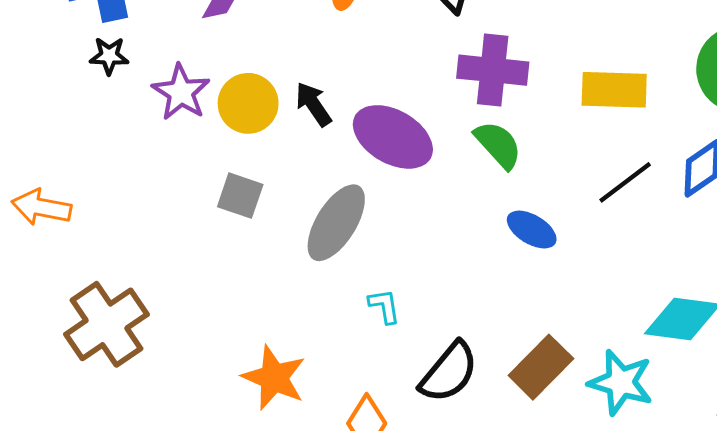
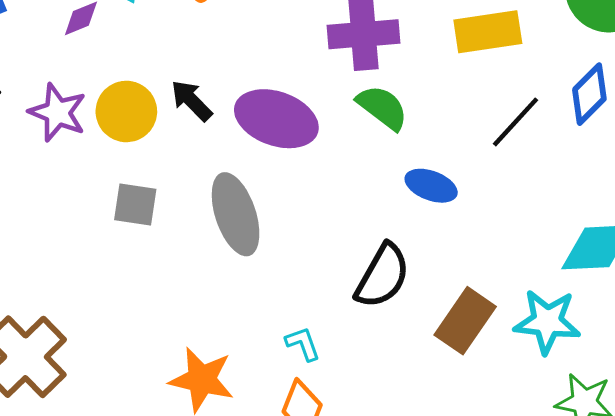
gray ellipse: (336, 223) -> (236, 214), turned -40
cyan L-shape: (384, 306) -> (303, 344), moved
black semicircle: (449, 372) -> (383, 276), moved

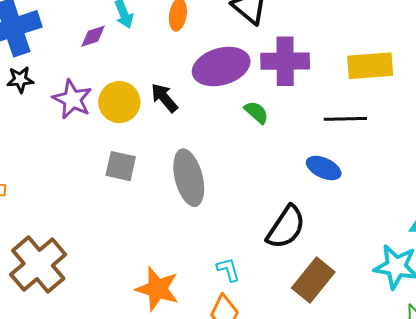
green semicircle: (382, 107) -> (256, 112), moved, size x0.7
purple ellipse: (276, 119) -> (221, 67), moved, turned -40
black line: (515, 122) -> (345, 119), moved, turned 42
brown rectangle: (465, 321) -> (313, 280), moved

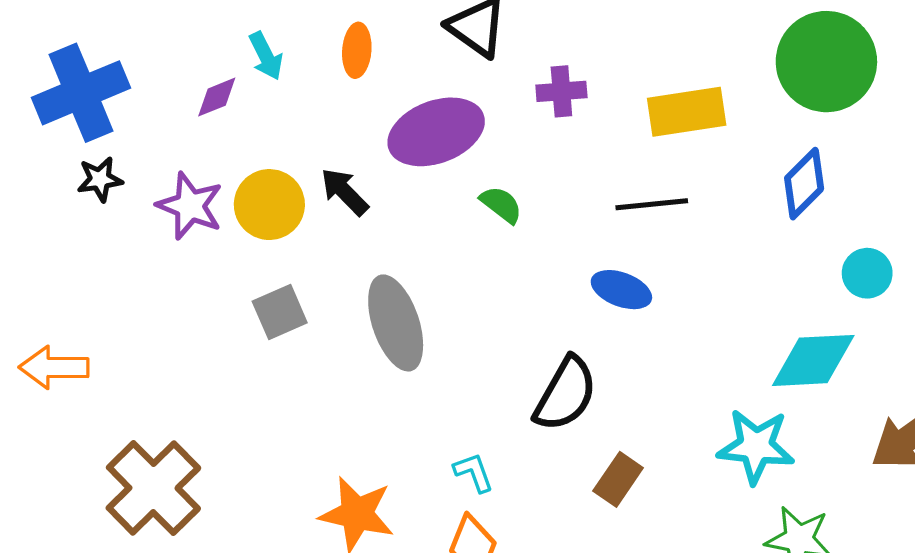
purple cross: (285, 61) -> (561, 91), moved, size x0.6
gray square: (121, 166) -> (280, 312), turned -32
brown rectangle: (313, 280) -> (618, 479), size x0.7

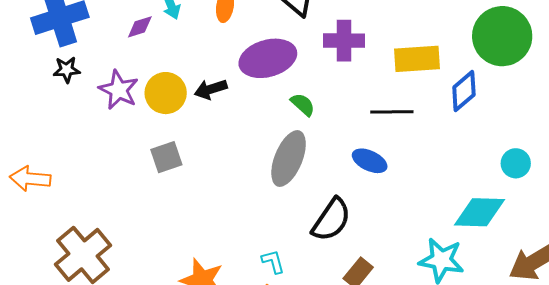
purple cross: (561, 91) -> (344, 41), size x1.4
blue diamond: (804, 184) -> (464, 91), moved
black arrow: (344, 192) -> (211, 89), turned -68
gray ellipse: (396, 323) -> (289, 159), moved, turned 36

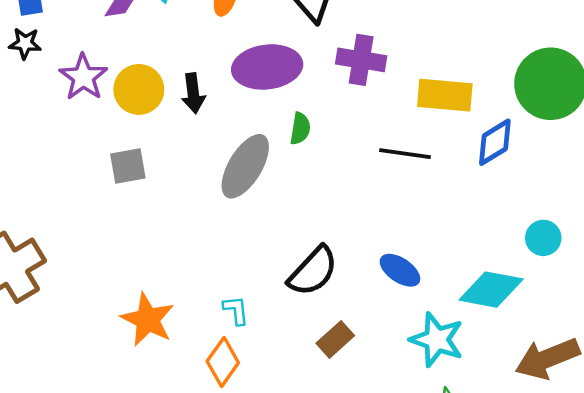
black arrow: (211, 89) -> (193, 93), turned -88
green semicircle: (303, 105) -> (300, 128), turned 48
gray ellipse: (289, 159) -> (245, 166), moved
blue ellipse: (370, 161) -> (400, 270), moved

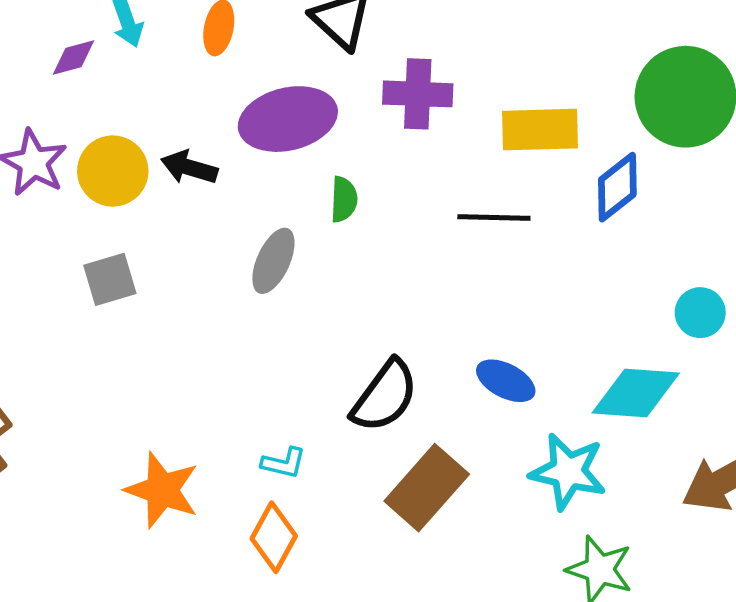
black arrow: (193, 93) -> (189, 167), turned 120
gray ellipse: (245, 166) -> (273, 261), size x0.7
cyan L-shape: (236, 310) -> (284, 463), turned 116
brown rectangle: (335, 339) -> (427, 488), size x1.6

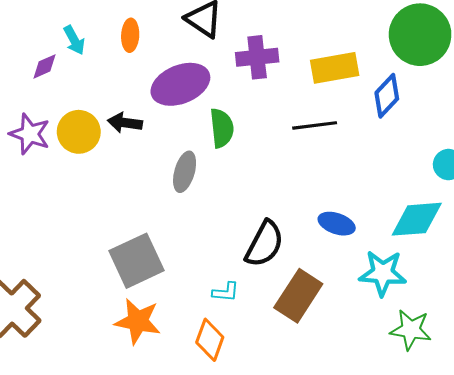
green semicircle: (344, 199) -> (222, 128), size x1.4
gray square: (110, 279) -> (136, 261), moved, size x1.6
cyan L-shape: (284, 463) -> (226, 292), moved

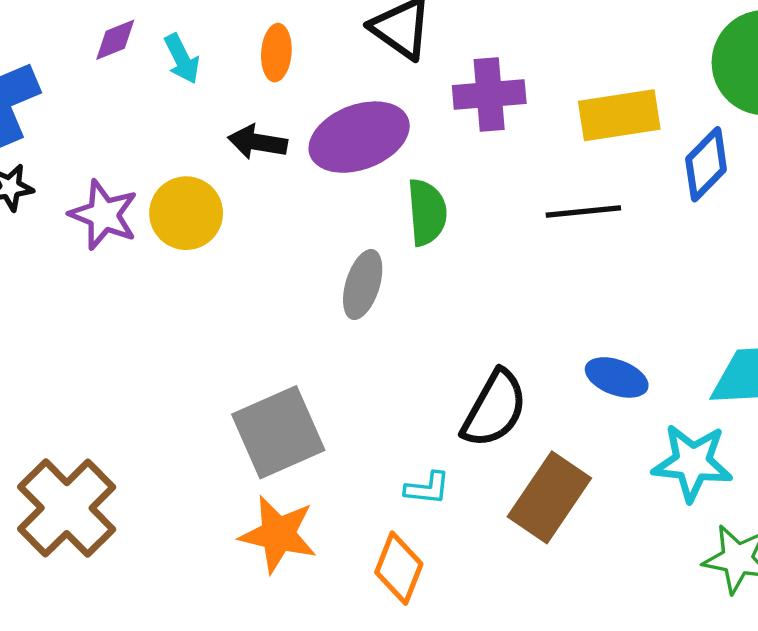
purple diamond: (45, 66) -> (115, 40), moved
black arrow: (125, 123) -> (258, 142), moved

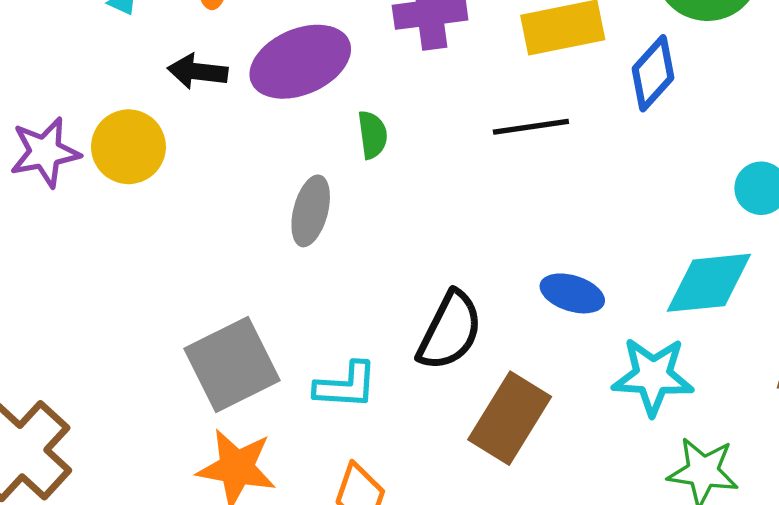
green semicircle: (427, 212) -> (372, 135), size x0.7
purple star: (104, 215) -> (45, 152), turned -30
cyan L-shape: (427, 488) -> (346, 386), moved, size x1.4

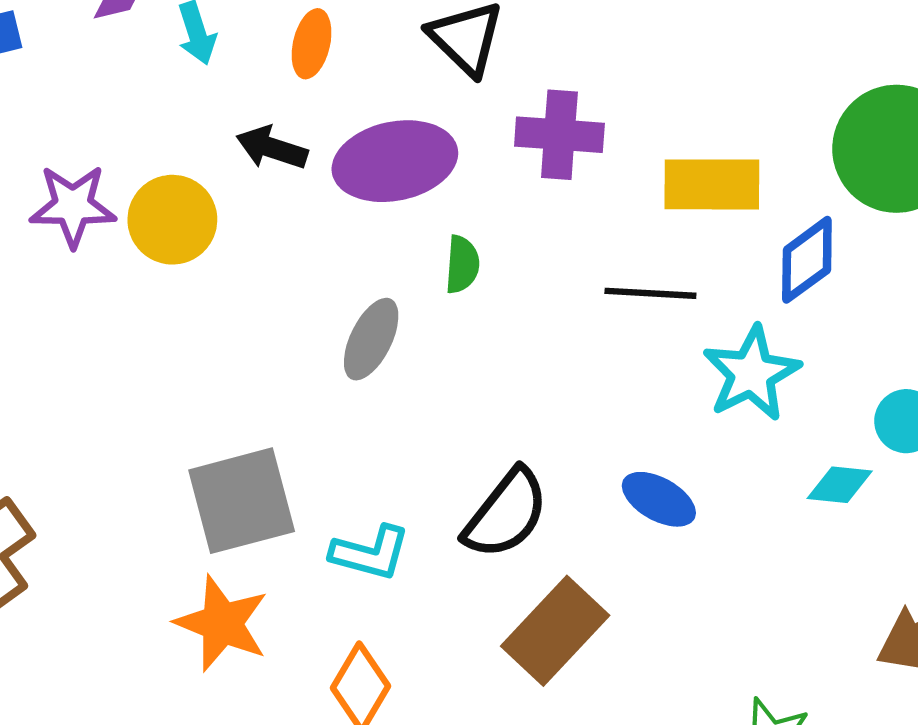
cyan diamond: (709, 283) -> (840, 485), moved, size x0.6
cyan star: (653, 376) -> (752, 373), moved, turned 30

